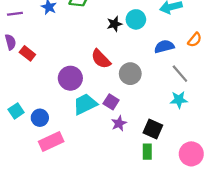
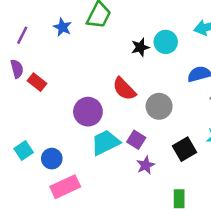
purple line: (15, 14) -> (22, 35), turned -56
black square: (153, 129) -> (185, 149), moved, turned 36

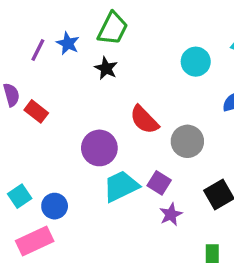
purple line: (22, 35) -> (38, 50), moved
black star: (140, 47) -> (106, 68), moved, turned -30
pink rectangle: (65, 187) -> (35, 241), moved

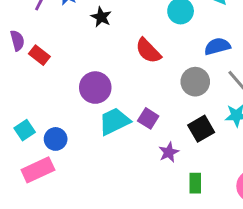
red semicircle: (144, 120) -> (148, 51), moved
gray circle: (187, 141) -> (195, 82), moved
purple star: (171, 214) -> (169, 152), moved

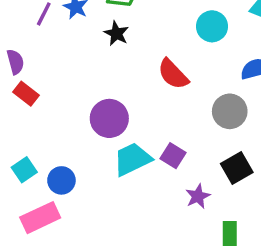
red rectangle: (39, 55) -> (26, 94), moved

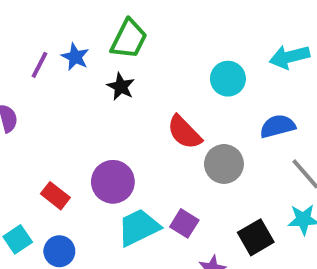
red rectangle: (26, 94) -> (55, 196), moved
gray circle: (230, 111) -> (224, 164), moved

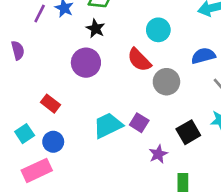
cyan circle: (228, 79) -> (158, 30), moved
purple circle: (113, 182) -> (86, 63), moved

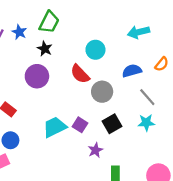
black square: (188, 132) -> (112, 124), moved

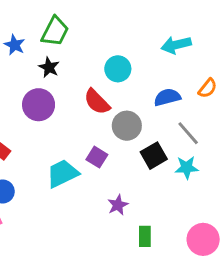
black square: (112, 124) -> (154, 156), moved
purple square: (80, 125) -> (97, 157), moved

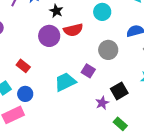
red semicircle: (97, 102) -> (73, 30), moved, turned -60
black square: (154, 156) -> (119, 91), moved
green rectangle: (145, 236) -> (120, 124), turned -48

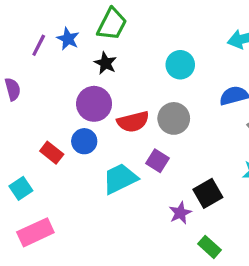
red semicircle: (73, 30) -> (133, 122), moved
gray circle: (108, 50) -> (174, 118), moved
blue circle: (25, 94) -> (84, 141), moved

